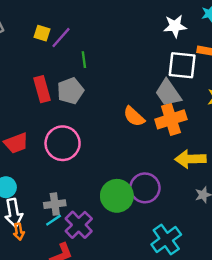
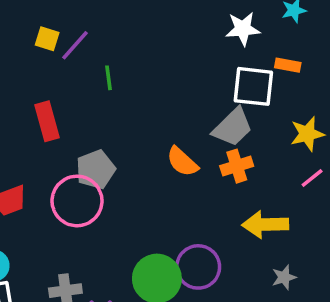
gray pentagon: (70, 91) -> (96, 169), moved
gray trapezoid: (168, 93) -> (233, 127), turned -100
orange cross: (171, 119) -> (237, 166), size x0.7

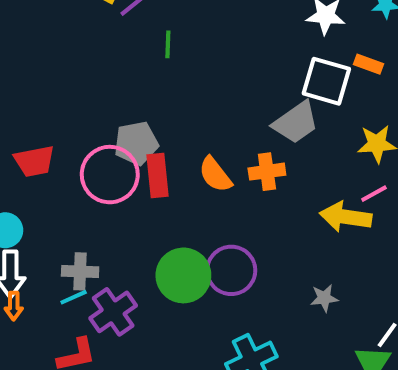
red rectangle: (47, 121) -> (157, 175), moved
orange semicircle: (182, 162) -> (215, 175), moved
orange cross: (237, 166) -> (267, 172), moved
yellow arrow: (265, 225) -> (346, 217), moved

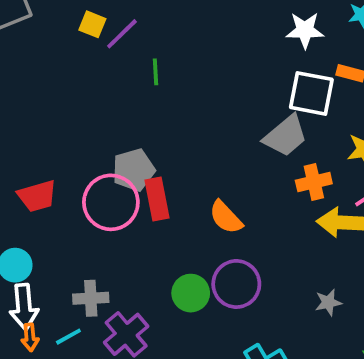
orange cross: (267, 172) -> (314, 182), moved
orange semicircle: (215, 175) -> (226, 217), moved
green circle: (183, 275) -> (191, 293), size x0.7
cyan line: (74, 297) -> (68, 337), moved

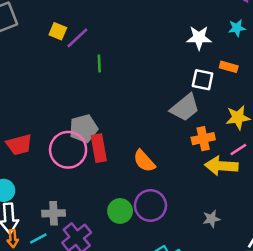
white square: (311, 93) -> (203, 80), size x0.7

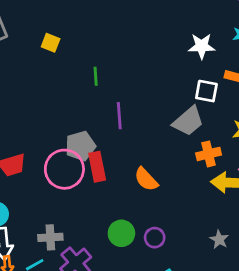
purple line: (77, 38) -> (119, 116), moved, turned -50
purple circle: (150, 205) -> (155, 238), moved, size x0.6
gray star: (211, 219) -> (219, 239), turned -30

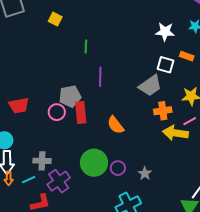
pink circle: (64, 169) -> (57, 112), size x0.6
green circle: (121, 233) -> (94, 163), size x1.4
gray star: (219, 239) -> (145, 173), moved

